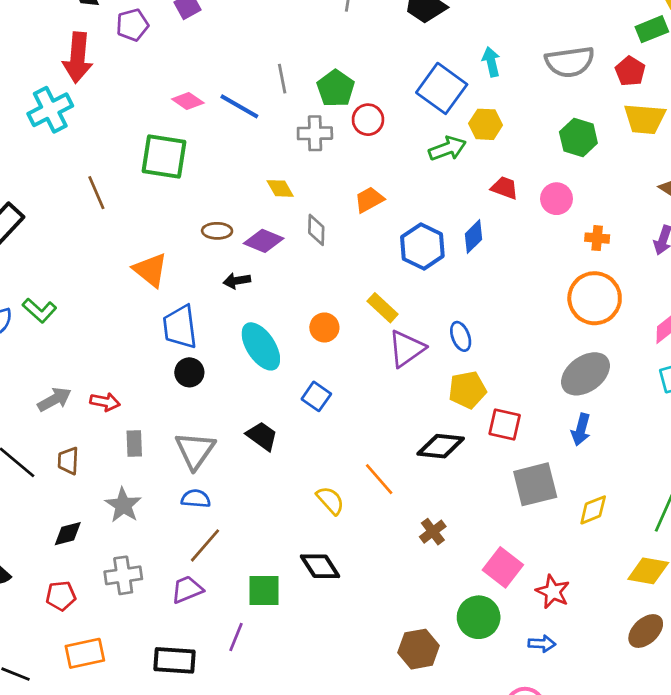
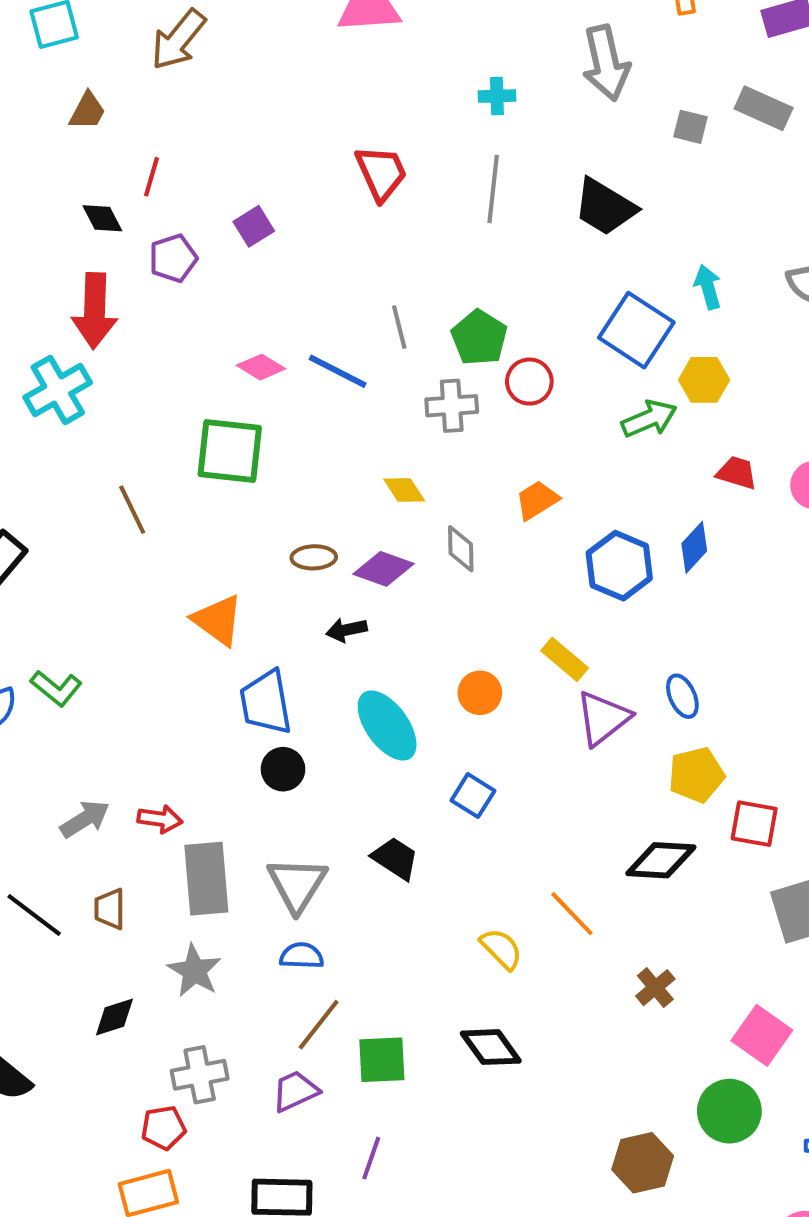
gray rectangle: (134, 444) -> (206, 879), size x1.8
green square: (264, 590) -> (382, 1060), moved
red pentagon: (61, 596) -> (164, 1128), moved

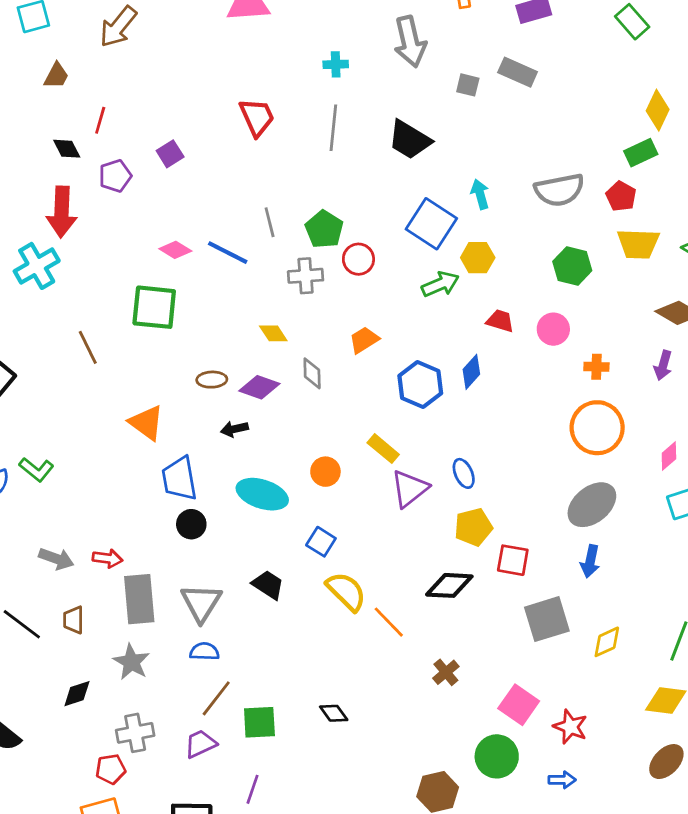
cyan ellipse: (387, 726) -> (262, 494), turned -36
gray arrow: (85, 819) -> (56, 559), turned 52
yellow semicircle: (501, 949) -> (346, 591), moved, size x1.4
black diamond: (491, 1047) -> (334, 713), size x0.7

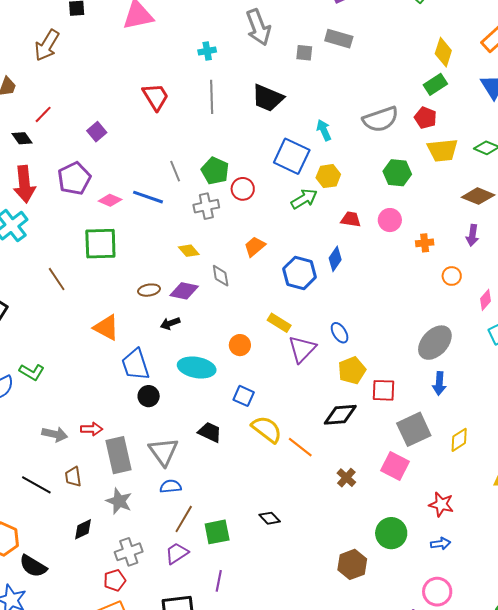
red line: (100, 120) -> (43, 114), turned 36
purple pentagon: (115, 176) -> (74, 178), moved, size x1.4
orange circle: (597, 428) -> (452, 276), moved, size x0.5
pink square: (519, 705) -> (395, 466), moved

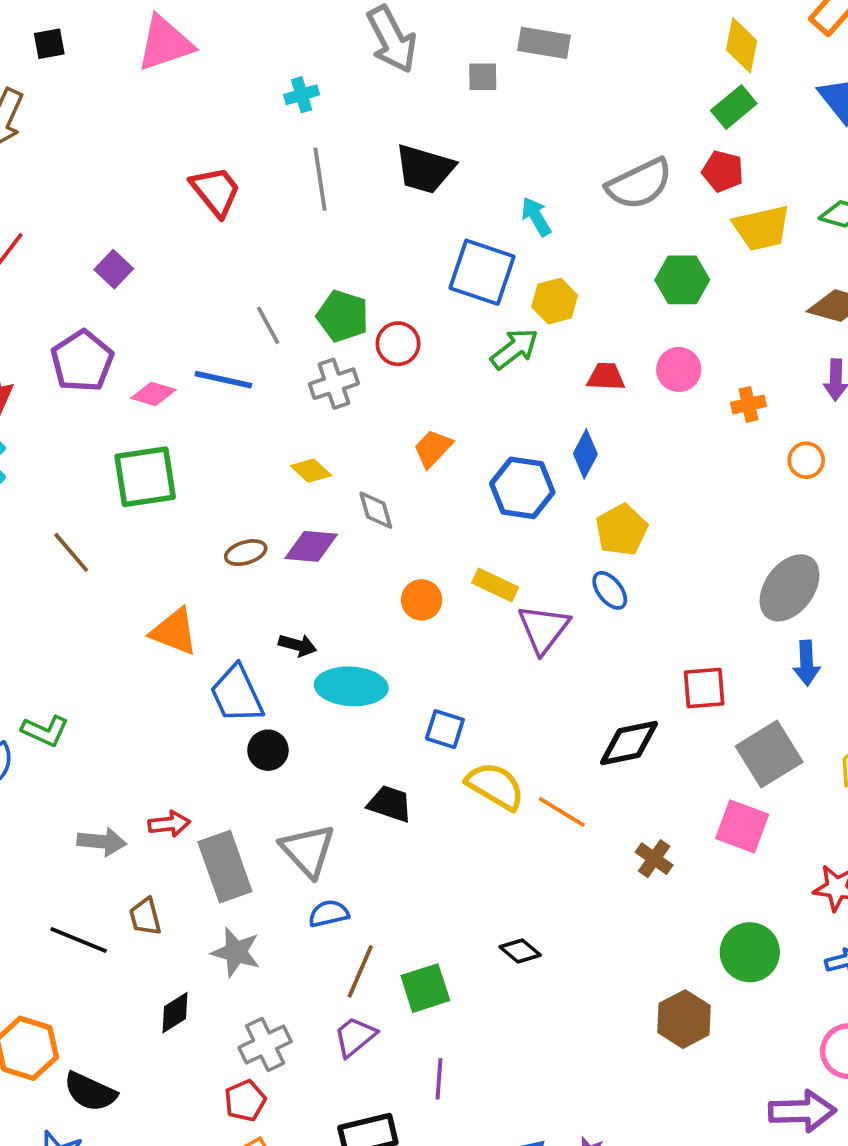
black arrow: (170, 323) -> (298, 645), moved, turned -138
orange circle: (240, 345) -> (422, 600), moved
yellow pentagon: (352, 370) -> (621, 530), moved

